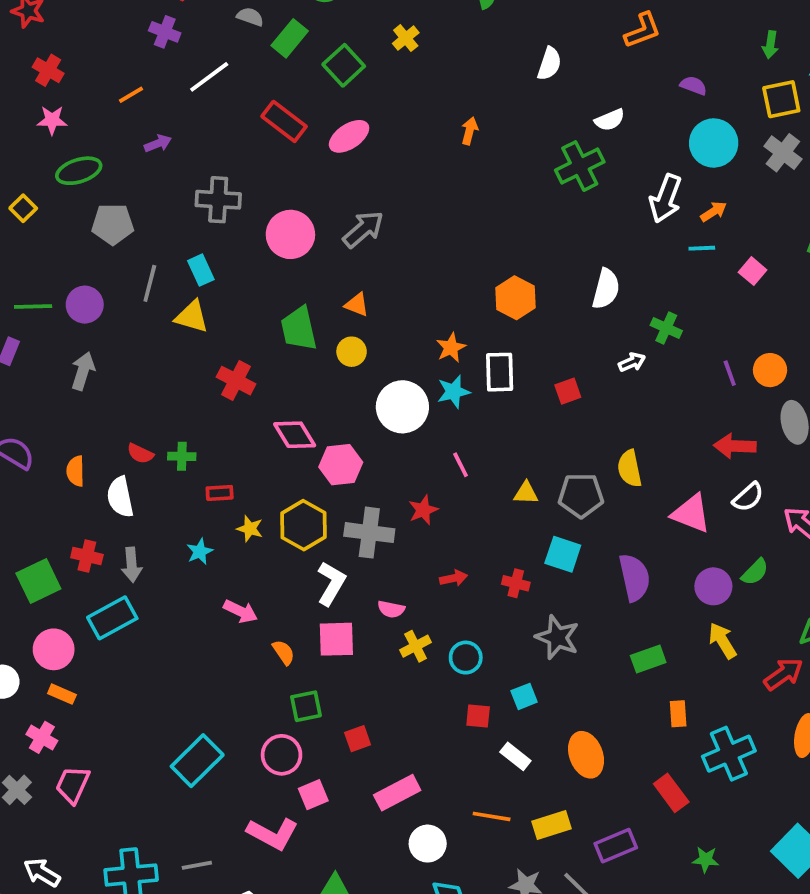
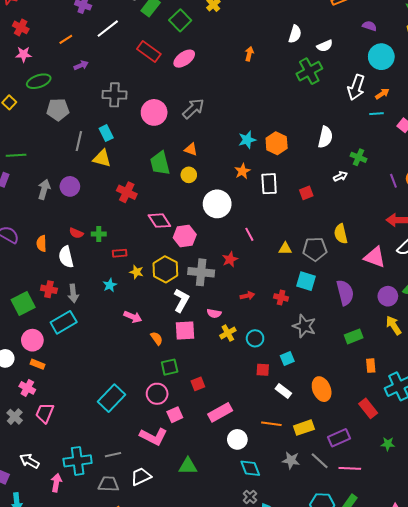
white semicircle: (549, 64) -> (295, 34), moved
purple circle: (85, 305) -> (70, 186), moved
cyan star: (454, 392) -> (247, 140), moved

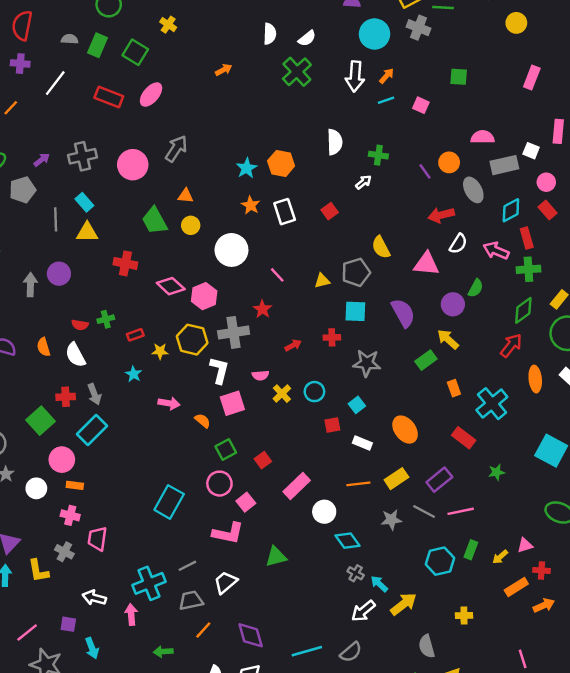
orange arrow: (249, 54) -> (224, 70), turned 64
purple arrow: (81, 65) -> (42, 160), moved
yellow arrow: (394, 325) -> (448, 339), moved

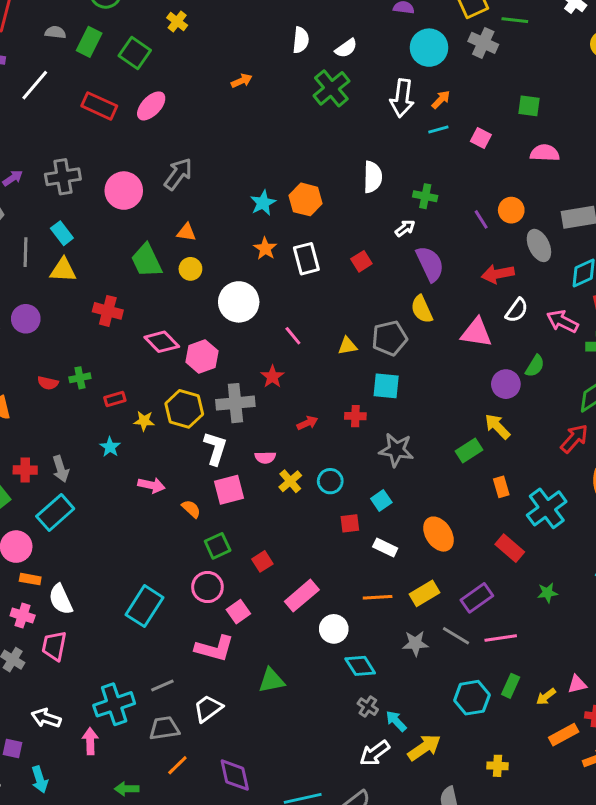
pink semicircle: (482, 137) -> (545, 153), moved
purple semicircle: (403, 313) -> (430, 264), moved
white semicircle: (75, 355) -> (61, 599), moved

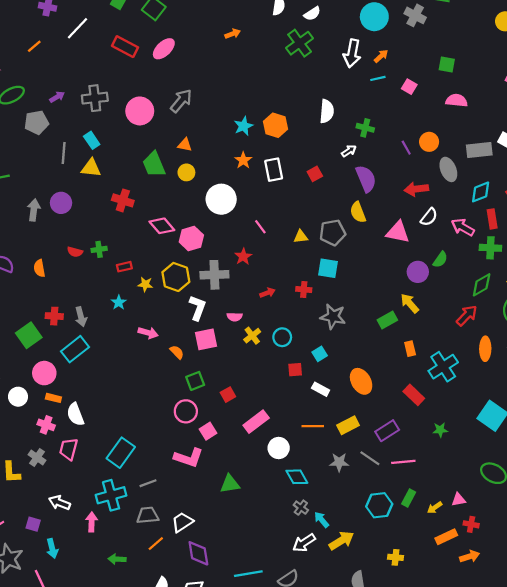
cyan rectangle: (144, 606) -> (121, 453), moved
white trapezoid: (208, 708) -> (182, 522), moved

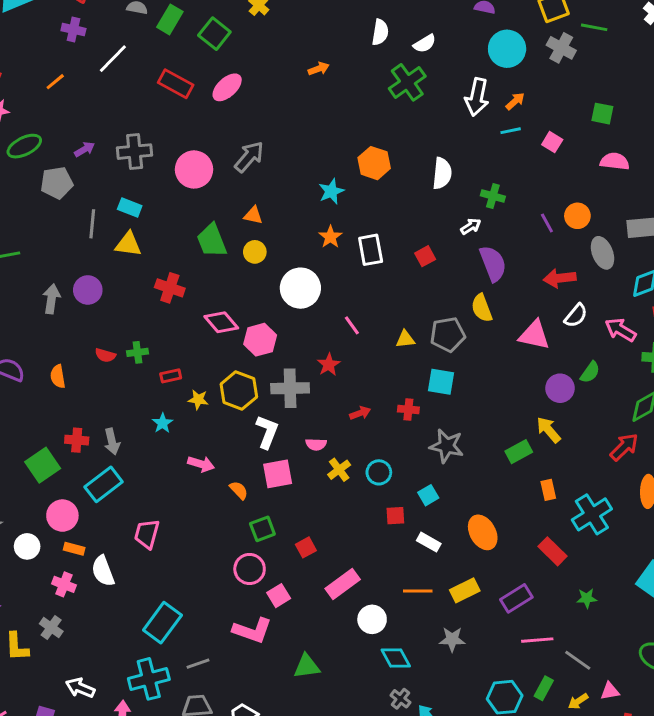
orange hexagon: (276, 125) -> (374, 163), moved
cyan rectangle: (92, 140) -> (130, 207), turned -35
pink trapezoid: (69, 449) -> (147, 534), moved
gray line: (370, 458) -> (578, 660), moved

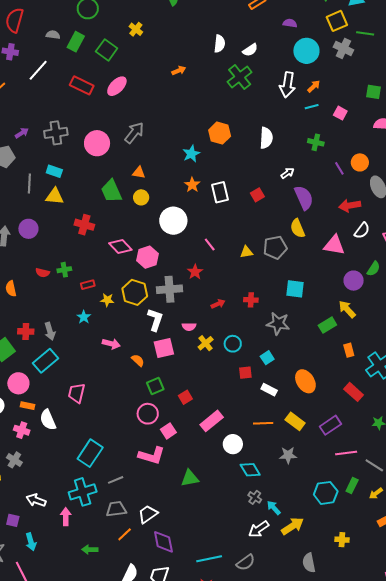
green cross: (493, 196) -> (316, 142), moved
cyan square: (441, 382) -> (295, 289), moved
yellow rectangle: (465, 590) -> (295, 421), turned 66

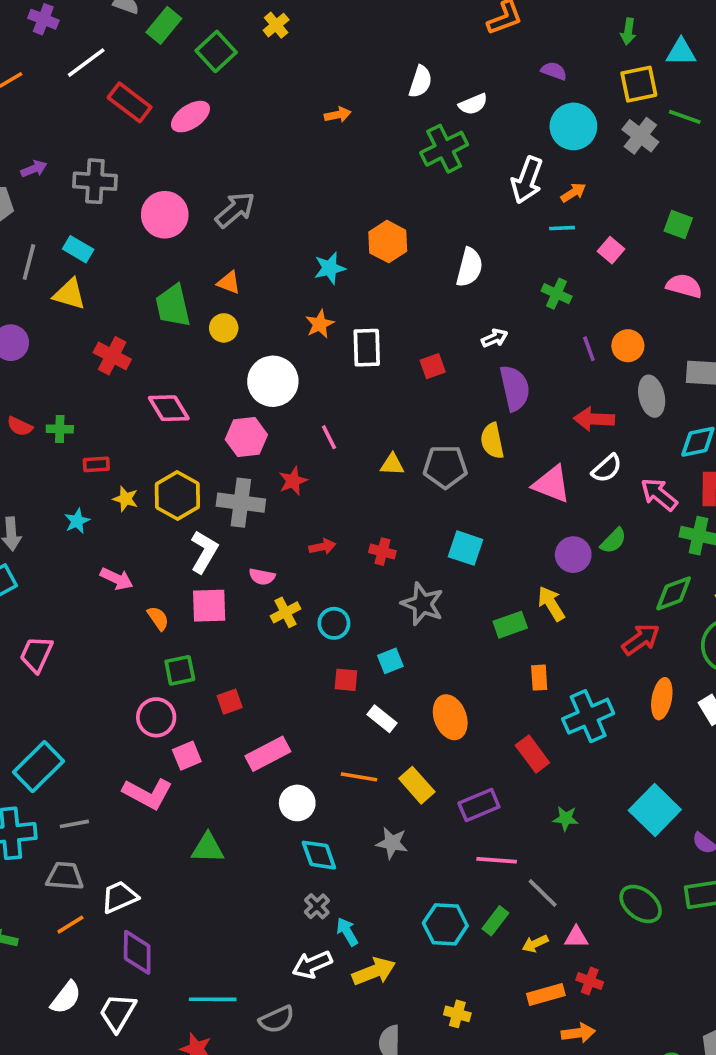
red rectangle: (82, 85) -> (130, 102), moved
pink ellipse: (117, 86) -> (190, 117), moved
pink hexagon: (148, 257) -> (246, 437), moved

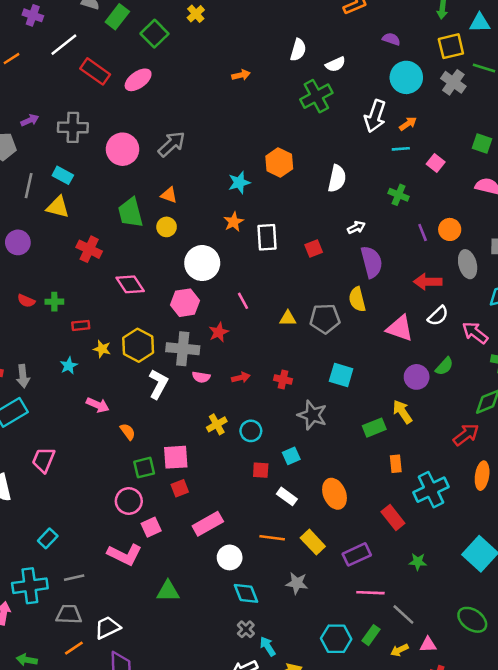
pink semicircle: (262, 577) -> (201, 377), moved
pink square: (209, 606) -> (176, 457), moved
cyan rectangle: (39, 767) -> (48, 538), size x0.6

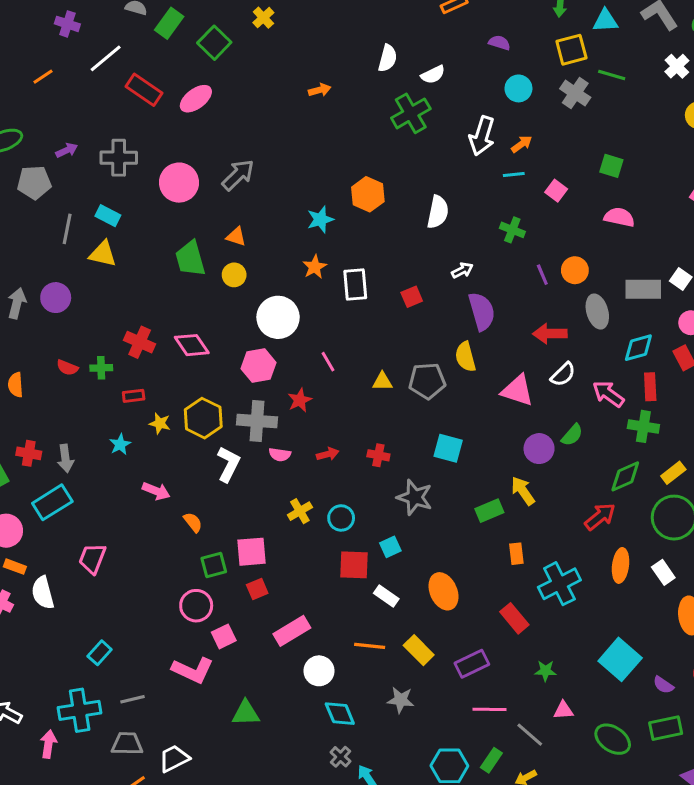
cyan circle: (406, 77) -> (518, 88), size x0.7
red cross: (89, 249) -> (140, 342), moved
red square: (261, 470) -> (354, 565), size x1.5
pink triangle: (428, 645) -> (563, 710), moved

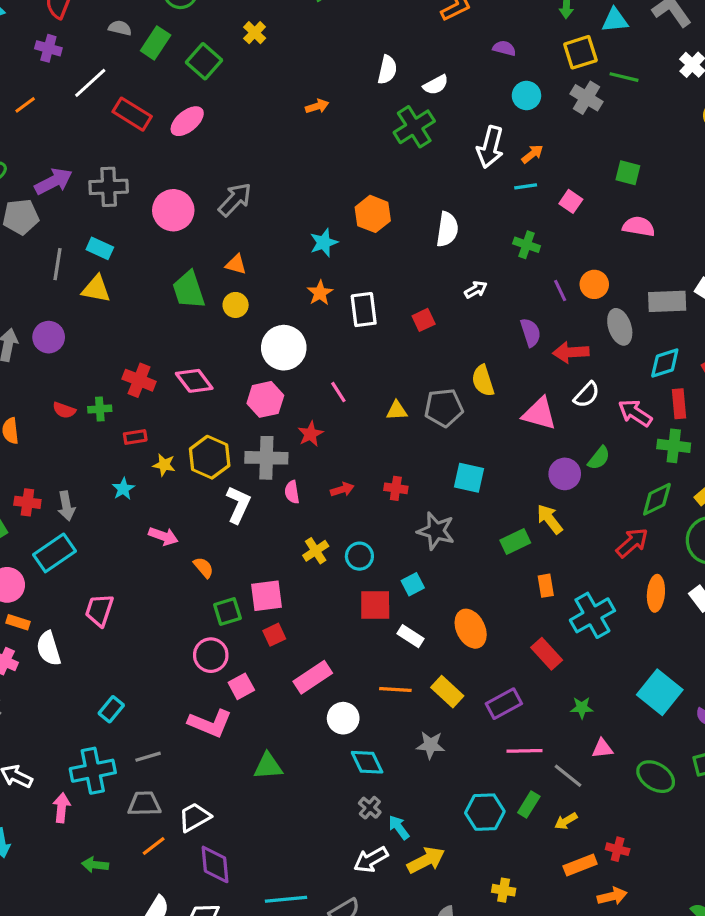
purple arrow: (67, 150) -> (54, 181), size x1.6
purple semicircle: (482, 311) -> (530, 332), moved, size x0.7
pink semicircle: (280, 455) -> (292, 492), turned 75

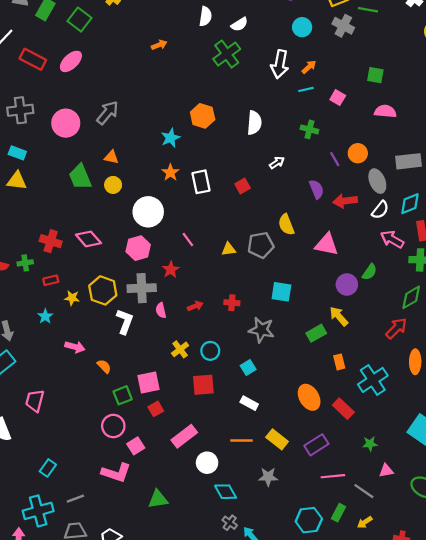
white semicircle: (587, 395) -> (380, 210), moved
red square: (375, 605) -> (203, 385), moved
orange ellipse: (471, 629) -> (309, 397), moved

